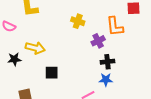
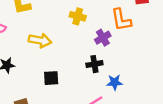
yellow arrow: (35, 48) -> (40, 40), moved
black cross: (107, 62) -> (94, 64), moved

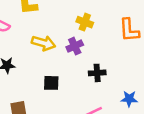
purple cross: (103, 38) -> (75, 46), moved
blue star: (115, 82) -> (129, 99), moved

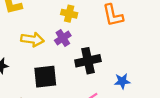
black cross: (97, 73) -> (88, 61), size x1.5
black square: (51, 83) -> (45, 77), size x1.5

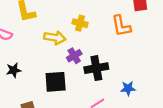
purple cross: (63, 38) -> (74, 56), moved
yellow arrow: (32, 39) -> (55, 38), moved

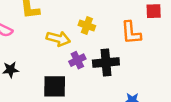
black cross: (96, 68) -> (106, 63), moved

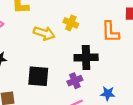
purple cross: (77, 60) -> (75, 81), moved

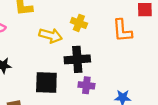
black cross: (86, 57) -> (77, 59), moved
purple cross: (75, 81) -> (86, 85), turned 32

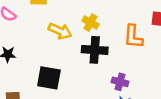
black cross: (77, 59) -> (95, 50), moved
purple cross: (86, 85) -> (120, 82), moved

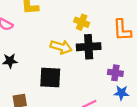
yellow arrow: (60, 31) -> (61, 47), moved

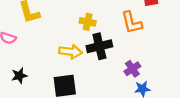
purple cross: (115, 73) -> (132, 69), turned -32

